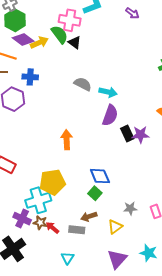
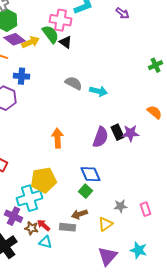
purple semicircle: (110, 115) -> (100, 137), moved
brown star: (40, 223) -> (32, 228), moved
cyan triangle: (68, 258) -> (46, 242), moved, turned -48

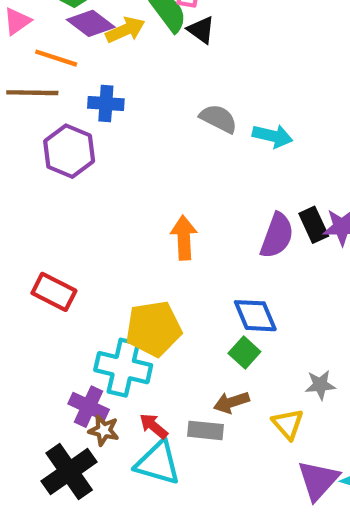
cyan cross: (30, 198) -> (123, 368), turned 30
yellow triangle: (106, 224) -> (288, 424), turned -35
brown star: (32, 228) -> (104, 430), moved
cyan triangle: (46, 242) -> (158, 463), size x1.6
purple triangle: (108, 256) -> (318, 480), moved

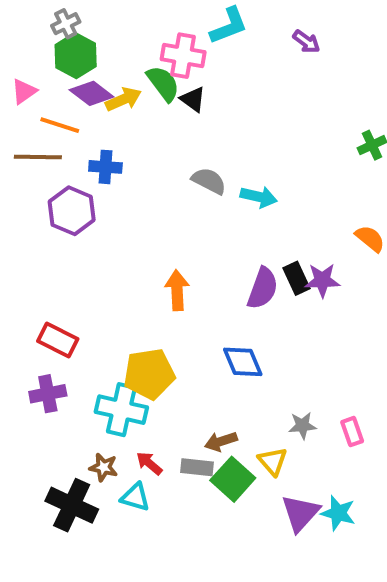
green square: (244, 352) -> (233, 479), moved, size x1.5
purple cross: (89, 407) -> (48, 394), moved, turned -36
cyan triangle: (158, 463) -> (135, 497), moved, size x0.7
black cross: (69, 472) -> (72, 505), turned -30

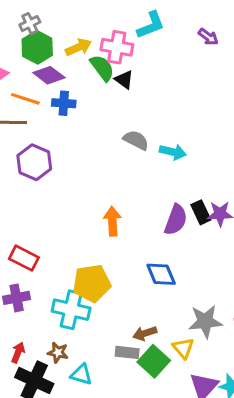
yellow arrow: (123, 99) -> (78, 47), moved
blue cross: (105, 167) -> (64, 103), moved
gray star: (302, 426) -> (205, 321), size x1.6
red arrow: (149, 463) -> (18, 352), moved, turned 72

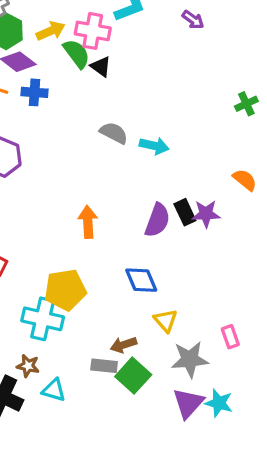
gray star: (205, 321) -> (190, 359), moved
yellow triangle: (183, 348) -> (166, 321), moved

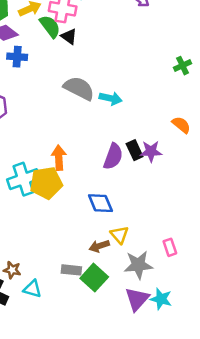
gray semicircle: (114, 133) -> (79, 88), size x1.4
yellow pentagon: (65, 290) -> (46, 183), moved
cyan cross: (43, 319) -> (23, 179), moved, turned -32
brown arrow: (123, 345) -> (99, 246), moved

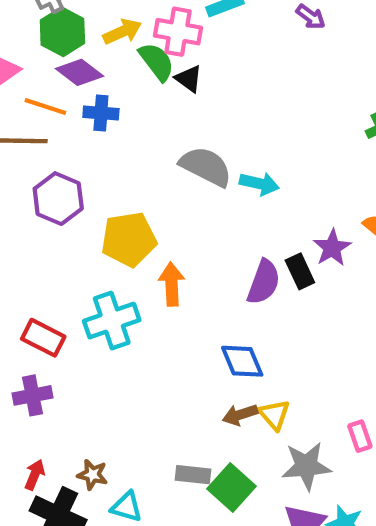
purple star: (151, 151) -> (332, 248), moved, turned -30
yellow pentagon: (46, 183) -> (129, 239), moved
brown arrow: (99, 246) -> (240, 415), moved

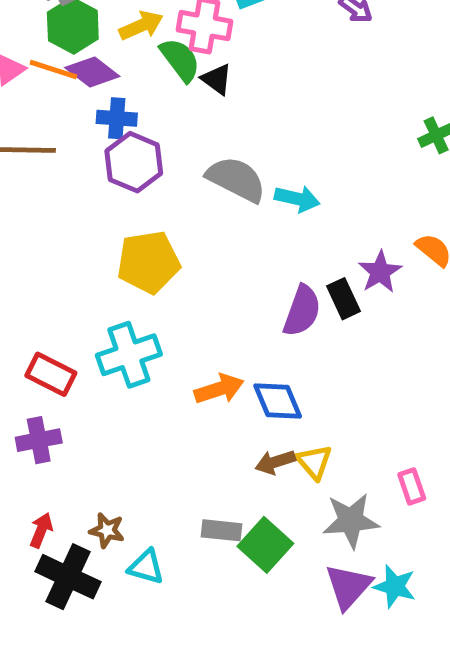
orange line: (45, 107) -> (53, 69), moved
purple hexagon: (58, 199) -> (134, 162), moved
orange arrow: (172, 284) -> (219, 389), moved, turned 75

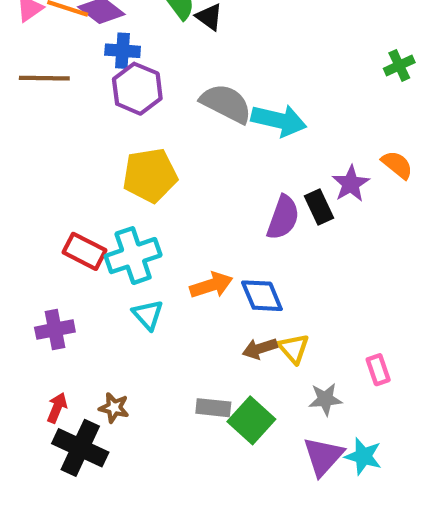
cyan arrow: (297, 199) -> (279, 120), size x1.4
red rectangle: (51, 374) -> (84, 251), moved
gray star: (351, 521) -> (325, 399), size x0.7
cyan triangle: (146, 567) -> (148, 315), moved, turned 32

